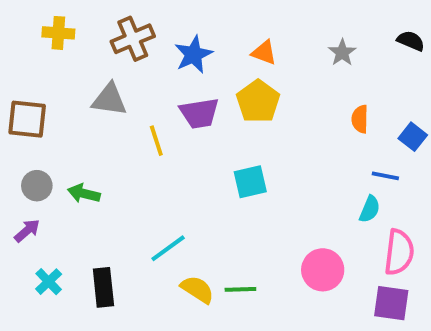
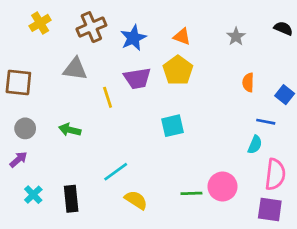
yellow cross: (58, 33) -> (40, 23), turned -35
green arrow: (84, 193) -> (70, 130), moved
green line: (240, 289) -> (191, 193), moved

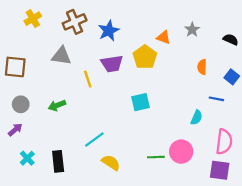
black semicircle: (283, 28) -> (231, 39), moved
orange triangle: (182, 36) -> (164, 37), moved
green arrow: (70, 130) -> (57, 105), turned -35
cyan semicircle: (255, 145) -> (197, 117), moved

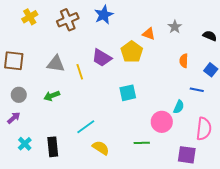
blue star: (109, 31) -> (104, 15), moved
gray triangle: (61, 56) -> (56, 64), moved
purple trapezoid: (112, 64) -> (102, 58), turned 40
pink circle: (181, 152) -> (162, 122), moved
purple square: (220, 170) -> (187, 155), moved

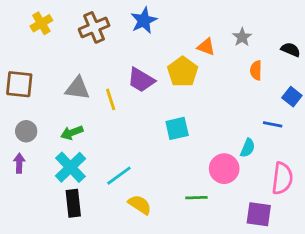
orange semicircle: (184, 61) -> (256, 70), moved
purple arrow: (14, 118) -> (19, 163), turned -48
cyan cross: (25, 144) -> (70, 167), moved, size x1.6

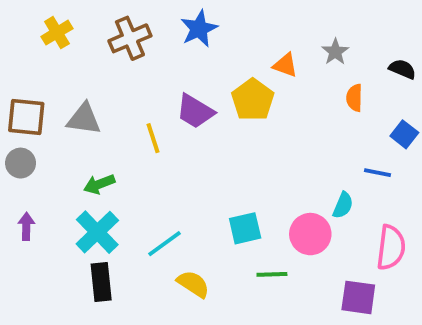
gray triangle: (77, 88) -> (84, 119), moved
cyan square: (177, 128) -> (245, 228), moved
gray circle: (26, 131) -> (21, 163), moved

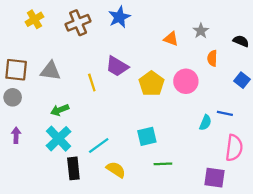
yellow pentagon: (253, 100) -> (151, 84), moved
blue line: (377, 173) -> (225, 113), moved
pink circle: (310, 234) -> (186, 81), moved
black rectangle: (101, 282) -> (73, 168), moved

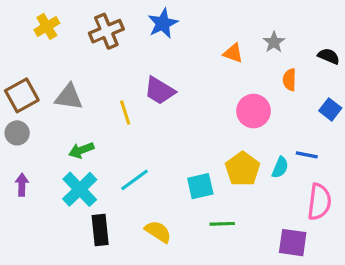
brown square: (16, 70) -> (22, 95), turned -35
yellow pentagon: (151, 84) -> (243, 169), moved
cyan line: (99, 146) -> (135, 180), moved

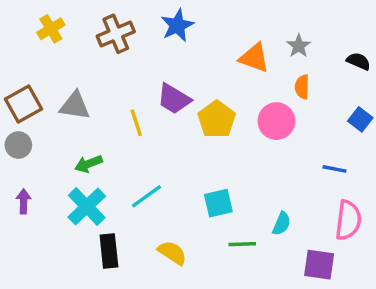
orange triangle: (233, 53) -> (254, 58), size x1.4
orange semicircle: (290, 80) -> (302, 87), moved
cyan semicircle: (280, 167) -> (282, 224), moved
yellow pentagon: (243, 169) -> (217, 119), moved

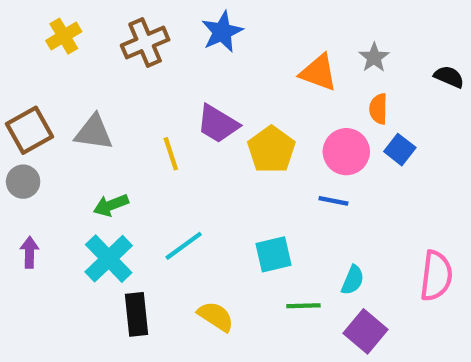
blue square: (360, 119) -> (400, 150), moved
blue line: (335, 169) -> (333, 201), moved
purple square: (319, 265) -> (366, 331), moved, turned 32

